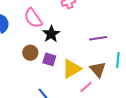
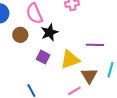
brown circle: (30, 53) -> (20, 35), moved
yellow triangle: (72, 69) -> (70, 60), moved

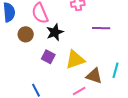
purple line: (95, 45) -> (101, 28), moved
brown triangle: (89, 76) -> (94, 76), turned -42

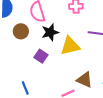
yellow triangle: (75, 60) -> (70, 46), moved

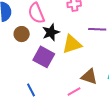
purple square: (41, 56) -> (44, 57), size x1.5

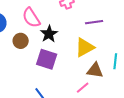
yellow triangle: (72, 44) -> (85, 47), moved

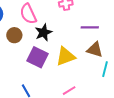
yellow triangle: (85, 47) -> (66, 56), moved
brown triangle: (95, 70) -> (95, 50), moved

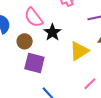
purple square: (37, 57) -> (34, 63), moved

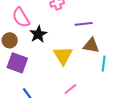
yellow triangle: (79, 51) -> (63, 56), turned -35

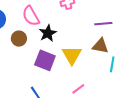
purple line: (84, 24) -> (103, 24), moved
purple square: (17, 63) -> (45, 60), moved

